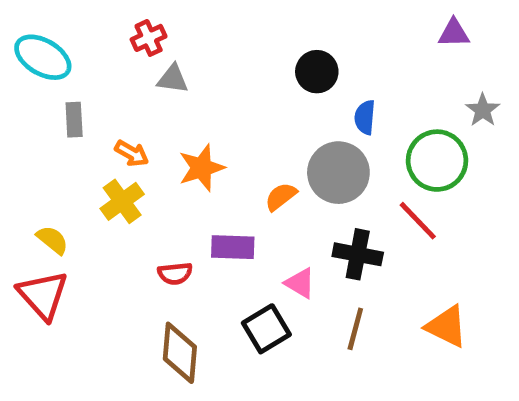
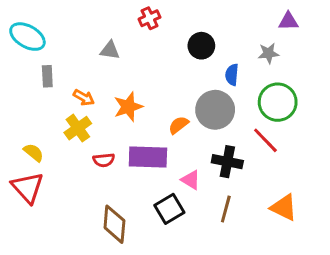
red cross: (149, 38) -> (150, 18), moved
gray star: (483, 110) -> (269, 53), moved, turned 30
purple rectangle: (233, 247) -> (148, 157), size x1.4
red semicircle: (175, 274) -> (104, 160), moved

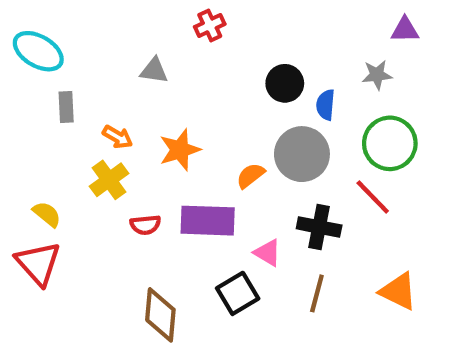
black circle: (201, 46) -> (285, 83), moved

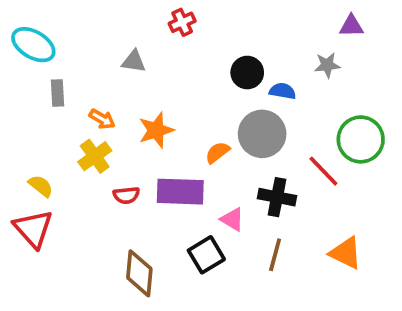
blue semicircle: (326, 105) -> (283, 91), turned 95
green circle: (390, 143) -> (361, 139), moved

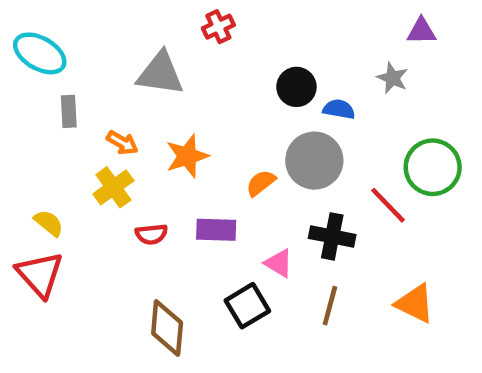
gray triangle: (134, 61) -> (160, 74), size x1.6
gray star: (327, 65) -> (392, 78), turned 30
purple rectangle: (180, 192) -> (216, 230), size x0.7

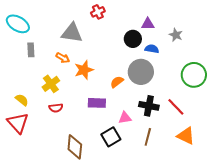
purple triangle: (421, 31) -> (148, 24), moved
orange arrow: (122, 143) -> (63, 58), moved
red line: (388, 205) -> (176, 107), moved
red semicircle: (151, 234) -> (56, 108), moved
pink triangle: (279, 263) -> (125, 118), turned -40

